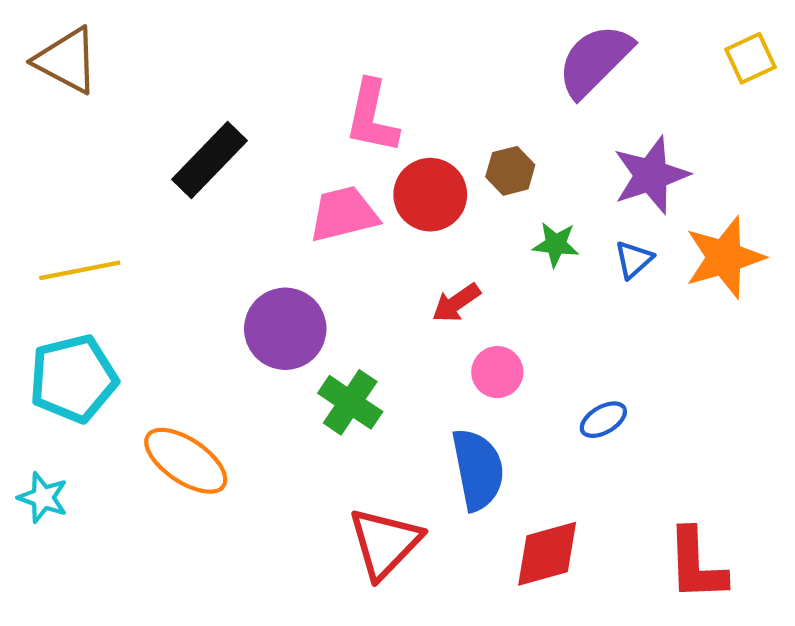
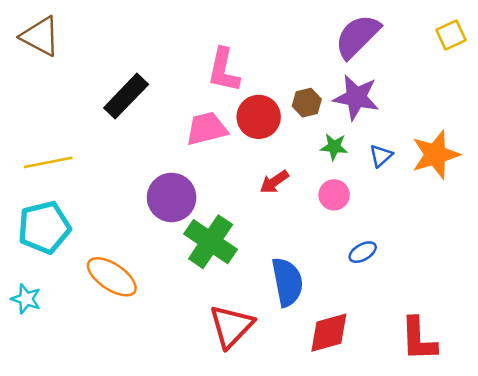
purple star: (651, 175) -> (356, 97), moved, turned 30
pink circle: (497, 372) -> (334, 195), moved
green cross: (350, 402) -> (211, 242), size x1.4

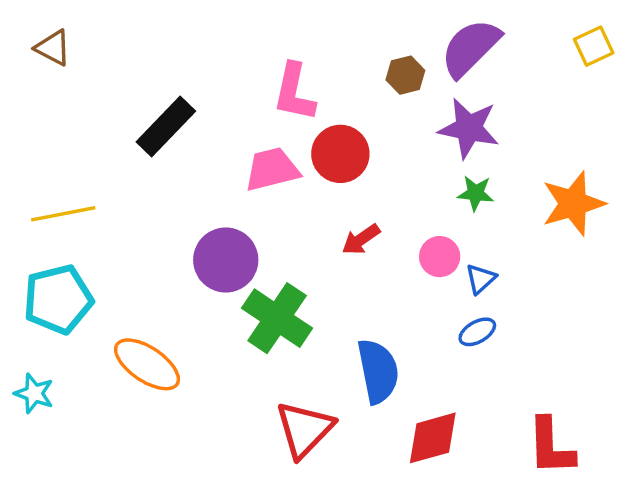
brown triangle: (40, 36) -> (53, 48), size x0.7
brown hexagon: (307, 103) -> (405, 75), moved
green star: (334, 147) -> (476, 193), moved
blue triangle: (381, 156) -> (481, 279), moved

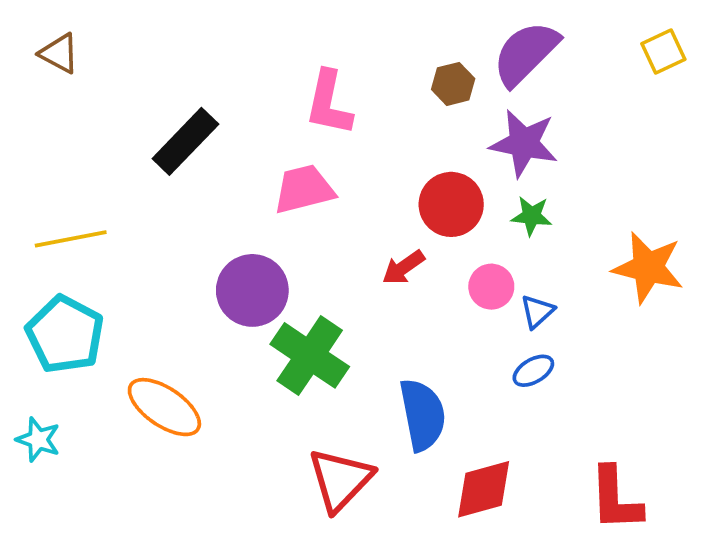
red circle: (340, 154) -> (451, 204), moved
orange star: (573, 204) -> (648, 267), moved, turned 30
cyan pentagon: (58, 299) -> (65, 334), turned -30

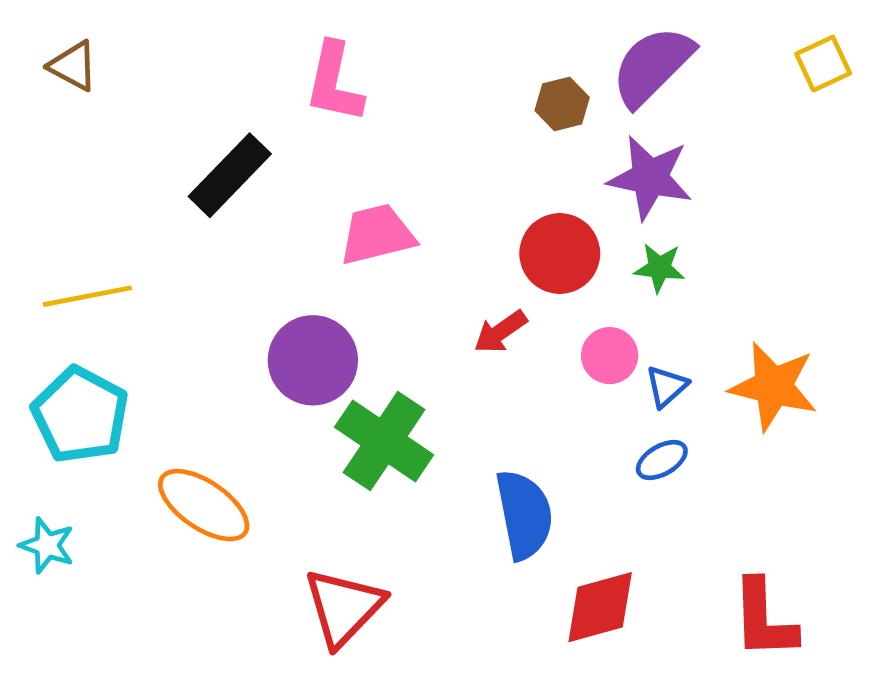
pink L-shape: (329, 103) -> (334, 83), moved
orange star: (648, 267) -> (773, 386), moved
red triangle: (340, 480) -> (344, 607), moved

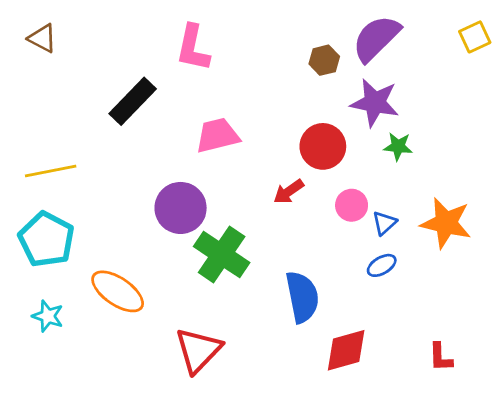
green star: (659, 268) -> (398, 146), moved
cyan star: (47, 545) -> (48, 316), moved
red L-shape: (764, 619) -> (441, 357), size x0.6

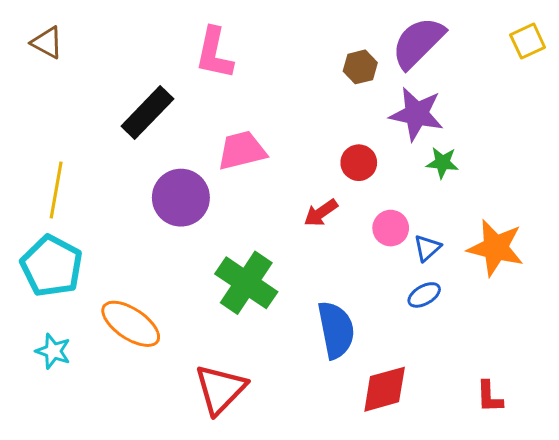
red circle: (323, 146) -> (359, 163), size x0.7
yellow line: (51, 171) -> (56, 190), turned -69
purple circle: (181, 208) -> (181, 198), moved

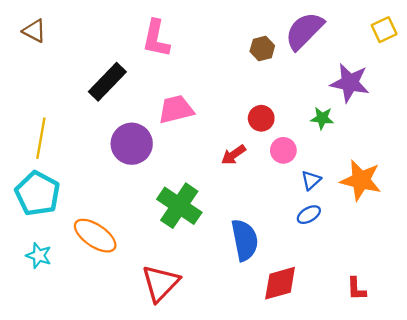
purple star: (417, 114) -> (350, 83), moved
pink circle: (391, 228) -> (283, 150), moved

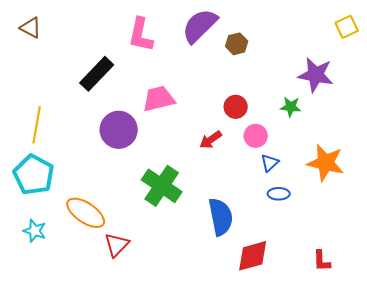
purple semicircle: (304, 31) -> (200, 26), moved
blue triangle: (311, 180) -> (270, 163), moved
blue ellipse: (309, 215) -> (279, 194), turned 30
red triangle: (160, 283) -> (117, 245), moved, size x0.7

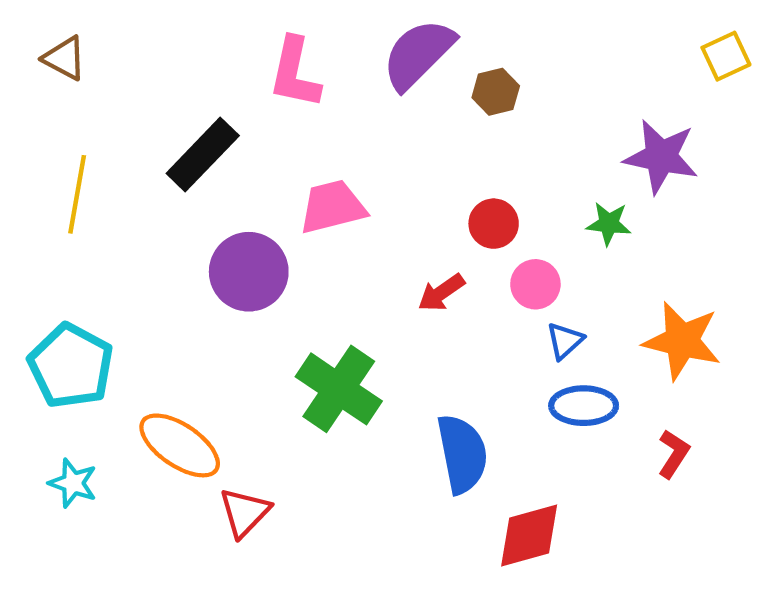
yellow line: (37, 125) -> (77, 194), moved
blue ellipse: (279, 194) -> (584, 406), size x1.4
red L-shape: (322, 261) -> (674, 454), moved, turned -145

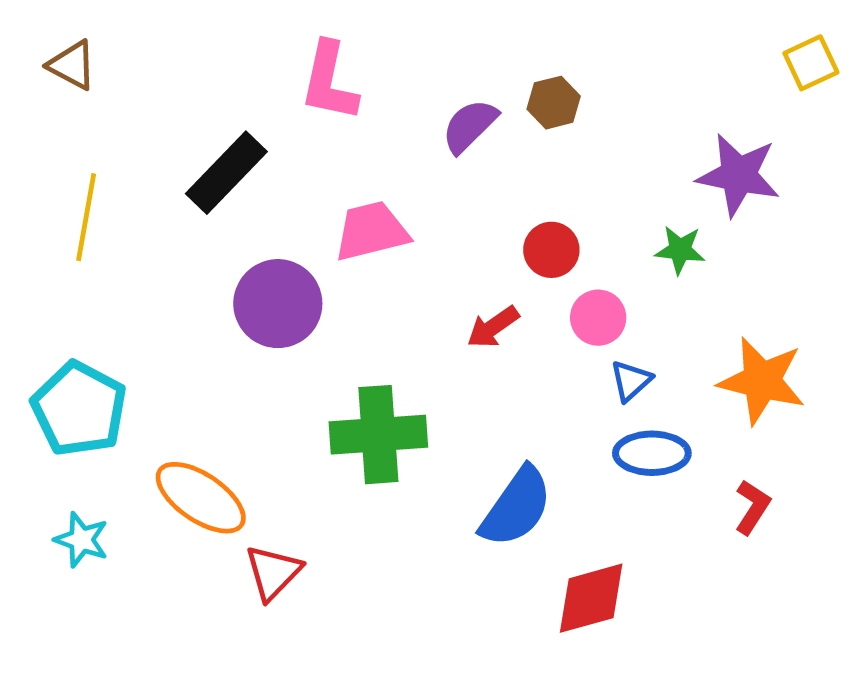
purple semicircle: (418, 54) -> (470, 126), moved, size x0.7
green cross: (339, 389) -> (378, 435), turned -38
blue semicircle: (462, 454) -> (516, 507), turned 46

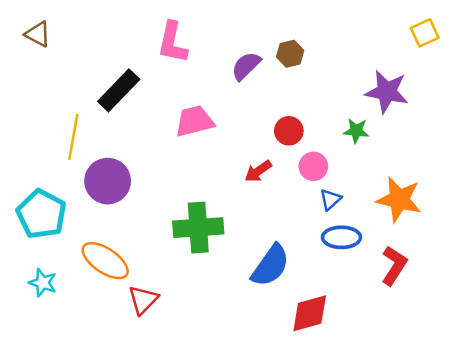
yellow line: (86, 217) -> (73, 137), moved
purple circle: (278, 304) -> (108, 181), moved
red L-shape: (752, 507) -> (394, 266), size x1.4

